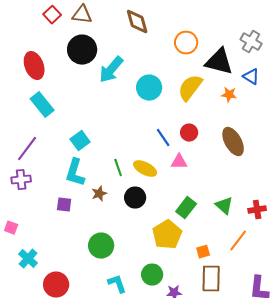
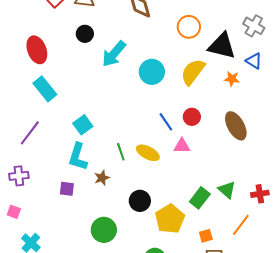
black circle: (82, 50) -> (85, 34), size x0.6
purple cross: (21, 180) -> (19, 176), moved
black circle: (135, 198) -> (140, 201), moved
green rectangle: (186, 208) -> (200, 198), moved

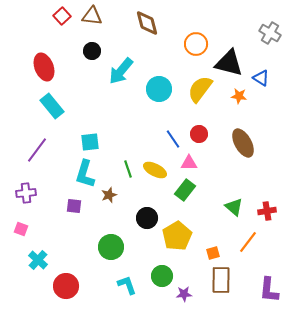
gray cross: (254, 26) -> (270, 33), moved
cyan square: (83, 125) -> (90, 142), turned 30
green rectangle: (200, 198) -> (185, 190), moved

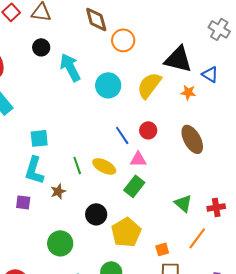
orange circle: (196, 44) -> (123, 40), moved
cyan arrow: (121, 71) -> (70, 67), turned 112

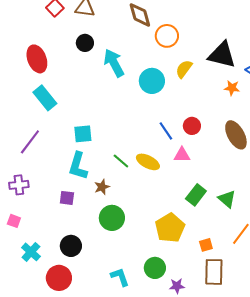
yellow semicircle: (149, 85) -> (184, 69), moved, size x0.7
green line: (77, 165) -> (121, 161), turned -30
green rectangle: (134, 186) -> (196, 195), moved
black circle: (96, 214) -> (71, 246), moved
green circle: (60, 243) -> (112, 218), moved

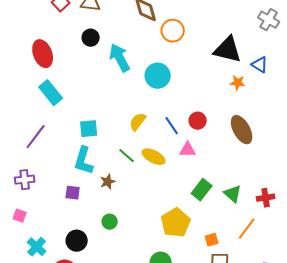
yellow semicircle: (184, 69) -> (138, 122), moved
green circle: (112, 218) -> (110, 222), moved, size x0.6

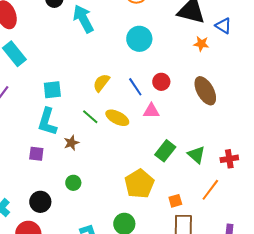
cyan circle: (158, 76) -> (139, 39), moved

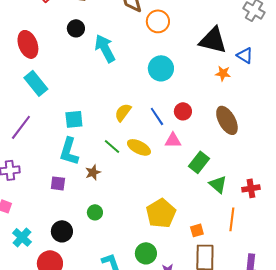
green rectangle: (165, 151) -> (199, 162), moved
orange line: (210, 190) -> (232, 219), turned -30

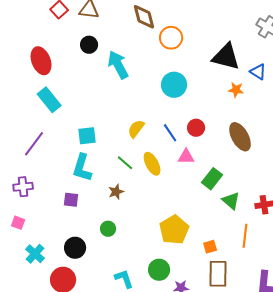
yellow ellipse: (139, 147) -> (152, 164), turned 35
brown star: (93, 172) -> (116, 192), moved

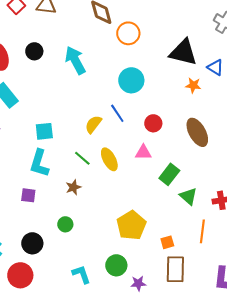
black circle: (89, 45) -> (34, 51), moved
blue line: (170, 133) -> (117, 113), moved

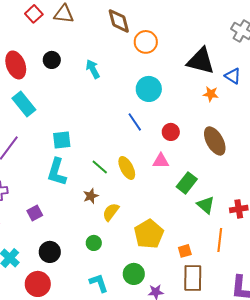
cyan arrow: (75, 60) -> (93, 69), size x0.7
yellow semicircle: (93, 124) -> (111, 212), moved
purple square: (28, 195) -> (35, 213), moved, turned -35
green circle: (65, 224) -> (94, 243), moved

